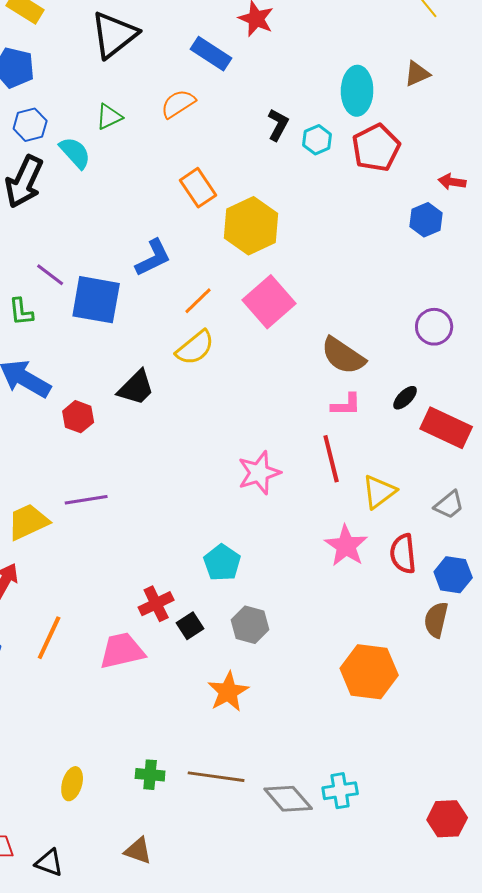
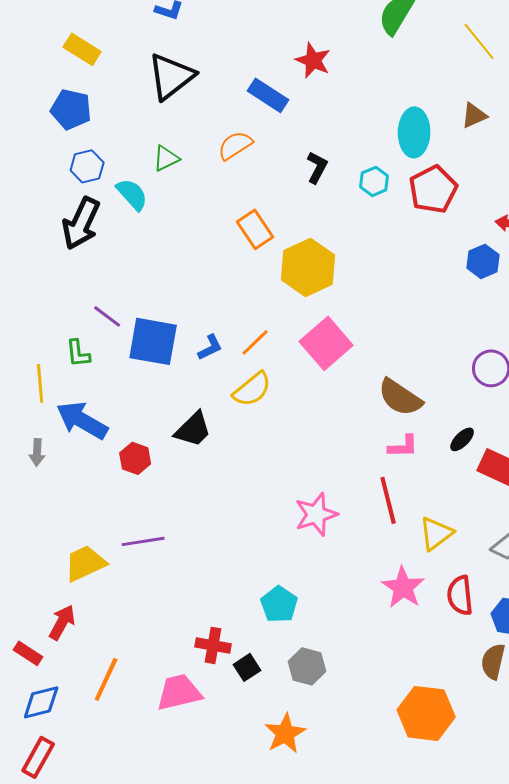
black L-shape: (278, 125) -> (317, 167), moved
blue L-shape: (153, 258) -> (210, 347), moved, size x0.7
red cross: (156, 604) -> (213, 645), turned 36

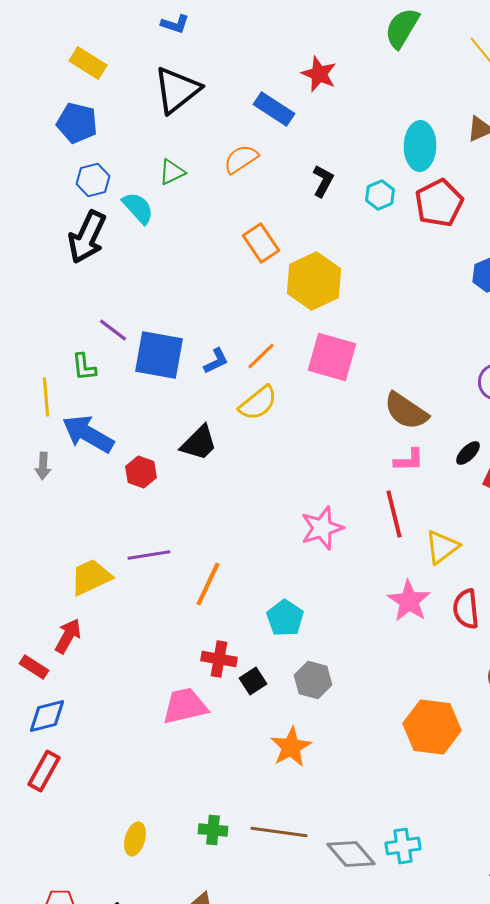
pink square: (326, 343) -> (332, 357), turned -33
orange line: (106, 679) -> (208, 584), moved

